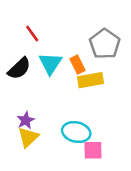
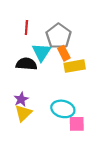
red line: (32, 33) -> (26, 28), turned 40
gray pentagon: (105, 44) -> (59, 36), moved
black semicircle: (19, 68) -> (26, 64), moved, turned -132

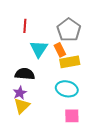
gray pentagon: (59, 36) -> (69, 30), moved
black semicircle: (26, 64) -> (25, 74), moved
cyan ellipse: (63, 109) -> (67, 89), moved

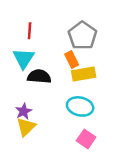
cyan triangle: (39, 49) -> (24, 58), moved
black semicircle: (25, 74) -> (39, 76), moved
pink square: (72, 116) -> (86, 139), turned 35

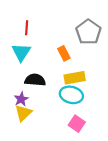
gray pentagon: (82, 36) -> (88, 32), moved
yellow rectangle: (84, 74) -> (75, 78), moved
black semicircle: (39, 76) -> (35, 80), moved

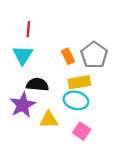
gray pentagon: (88, 32) -> (94, 55), moved
purple star: (21, 99) -> (23, 105), size x1.6
yellow triangle: (23, 113) -> (49, 120), moved, turned 42

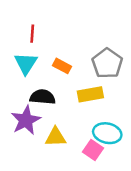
orange rectangle: (68, 56) -> (62, 66), moved, turned -35
cyan ellipse: (76, 100) -> (107, 133), moved

